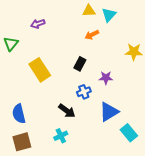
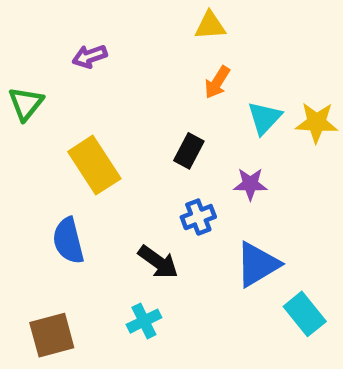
cyan triangle: (109, 15) -> (264, 118), moved
orange arrow: (92, 35) -> (217, 82), turned -32
blue semicircle: (19, 114) -> (68, 241), moved

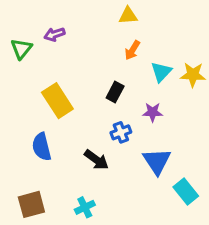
green triangle: (26, 104) -> (21, 49), moved
blue triangle: (257, 264) -> (157, 161), turned -32
cyan cross: (144, 321) -> (85, 207), moved

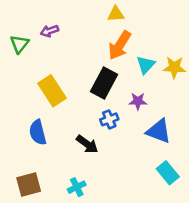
orange arrow: (132, 50) -> (120, 45), size x1.6
black rectangle: (115, 92) -> (104, 83), size x1.6
blue triangle: (157, 161) -> (159, 131), moved, turned -36

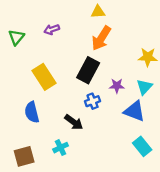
purple arrow: (49, 31) -> (52, 29), moved
cyan triangle: (146, 65) -> (144, 87), moved
cyan cross: (77, 187) -> (61, 148), moved

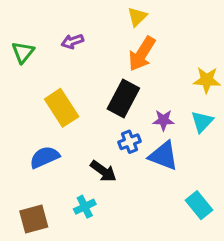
yellow triangle: (98, 12) -> (137, 17), turned -40
blue triangle: (134, 111) -> (163, 156), moved
blue semicircle: (32, 112) -> (45, 157), turned 80

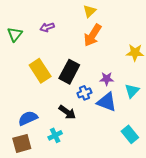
black rectangle: (123, 99) -> (69, 72), moved
cyan triangle: (202, 122) -> (132, 91), moved
blue semicircle: (45, 157) -> (28, 118), moved

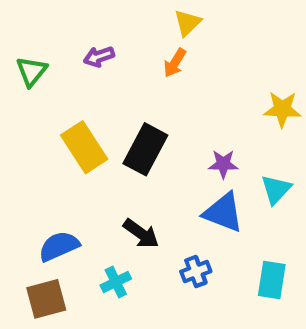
orange arrow: (93, 35) -> (175, 63), moved, size x0.6
blue cross: (84, 93) -> (196, 271), moved
cyan rectangle: (130, 134) -> (272, 280), turned 48

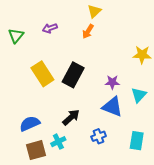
black arrow: (141, 234) -> (71, 117), turned -78
brown square: (46, 299) -> (36, 150), moved

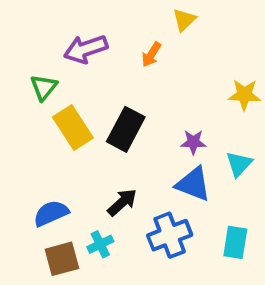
yellow triangle: (94, 11) -> (184, 20), moved
purple arrow: (50, 28) -> (86, 49), size x1.6
green triangle: (16, 36) -> (44, 87), moved
blue cross: (99, 136) -> (170, 235), size x1.6

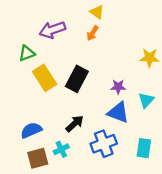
yellow triangle: (184, 20) -> (97, 12), moved, turned -40
green triangle: (44, 87) -> (27, 53), turned 30

